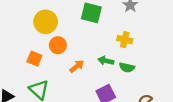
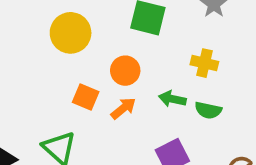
orange circle: (58, 45) -> (125, 71), moved
orange square: (34, 59) -> (86, 97), moved

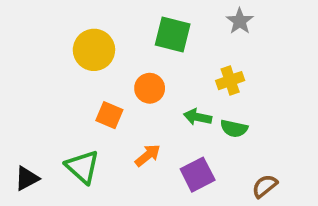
yellow cross: (204, 63) -> (230, 81), turned -32
orange arrow: (123, 108) -> (148, 155), moved

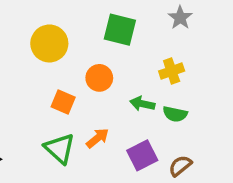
green triangle: (82, 167) -> (60, 148), moved
brown semicircle: (265, 186) -> (180, 166), moved

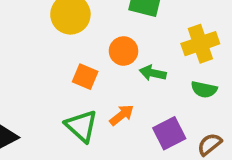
yellow cross: (172, 71) -> (200, 44), size x1.4
green arrow: (142, 104) -> (153, 73), moved

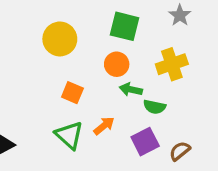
orange circle: (124, 51) -> (117, 64), moved
green semicircle: (204, 89) -> (155, 107), moved

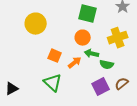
yellow circle: (60, 39) -> (36, 24), moved
orange arrow: (104, 126) -> (75, 63), moved
brown semicircle: (180, 151) -> (122, 84), moved

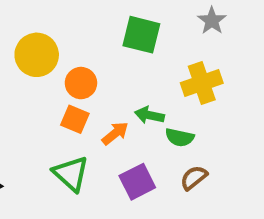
orange circle: (83, 38) -> (81, 83), moved
brown semicircle: (122, 84) -> (194, 178), moved
purple square: (101, 87) -> (137, 182), moved

